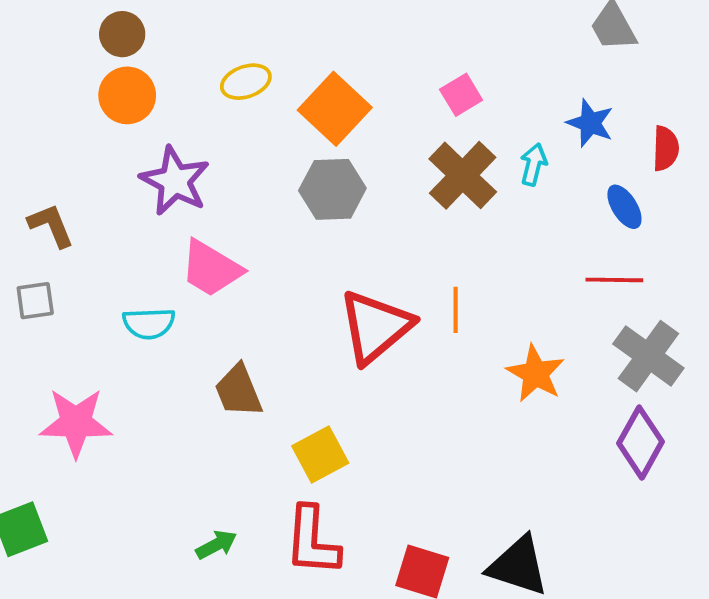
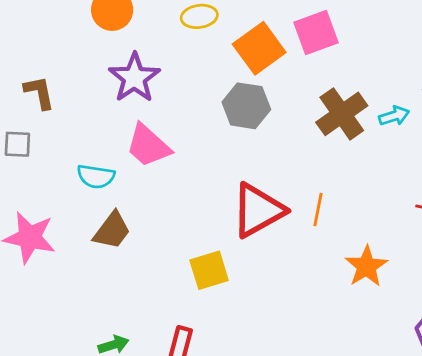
pink square: (461, 95) -> (316, 33), moved, size x1.5
cyan arrow: (533, 164) -> (394, 116), turned 48
brown trapezoid: (238, 391) -> (112, 231), moved, turned -132
yellow square: (320, 454) -> (209, 270), moved

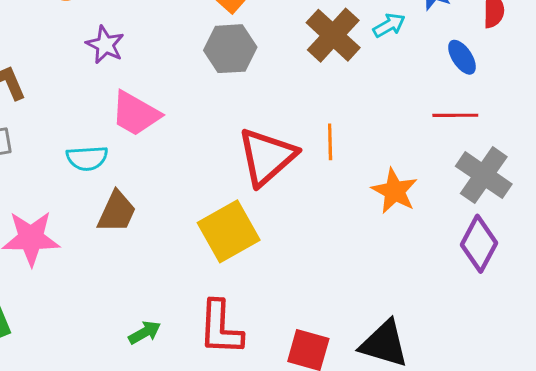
purple star: (134, 78) -> (105, 45), size x0.7
yellow square: (209, 270) -> (229, 231), size x1.4

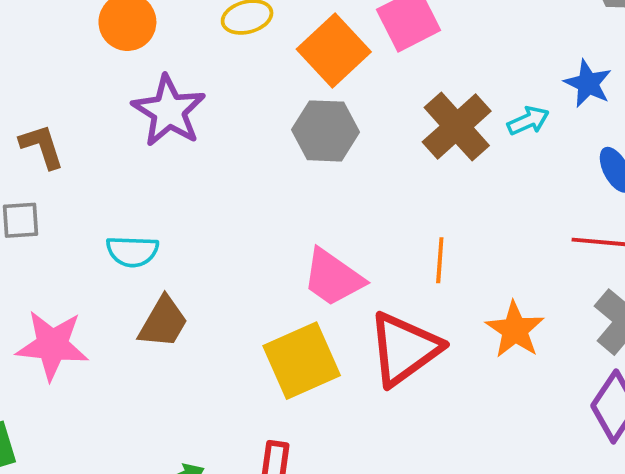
purple star: (105, 45) -> (169, 111), size x1.5
pink trapezoid: (135, 114) -> (333, 278), moved
red triangle: (267, 157) -> (404, 349), moved

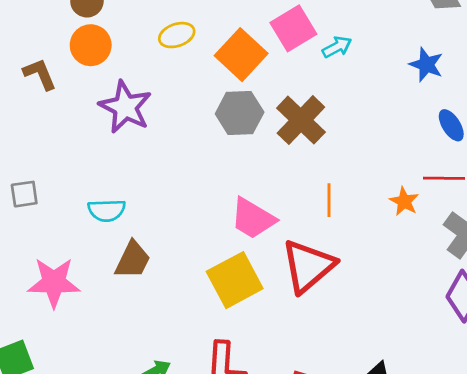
cyan arrow: (528, 121) -> (337, 47), moved
brown cross: (457, 126) -> (301, 120), moved
brown L-shape: (42, 146) -> (40, 74), moved
orange star: (515, 330) -> (404, 201), moved, size x0.7

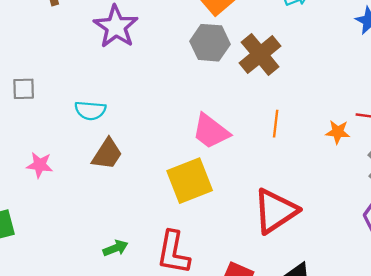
orange star: (404, 201) -> (338, 132), turned -30
red triangle: (308, 266) -> (275, 211), moved
pink star: (54, 282) -> (40, 165), size x0.6

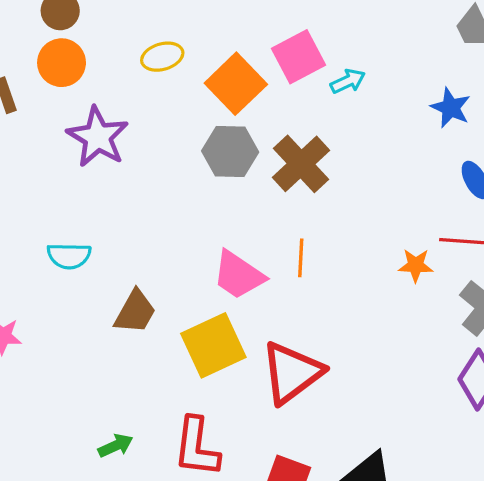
orange line: (276, 124) -> (301, 258), moved
brown trapezoid: (107, 154) -> (135, 312), moved
red triangle: (275, 211) -> (292, 373), moved

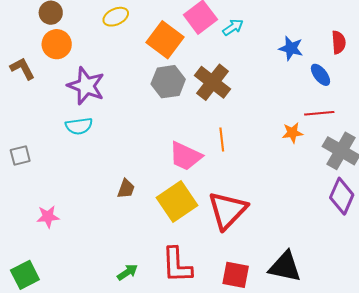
yellow ellipse: (162, 57) -> (116, 17), moved
blue star: (451, 108) -> (291, 48), moved
cyan semicircle: (69, 256) -> (79, 126), moved
brown trapezoid: (135, 312) -> (126, 189), size x0.7

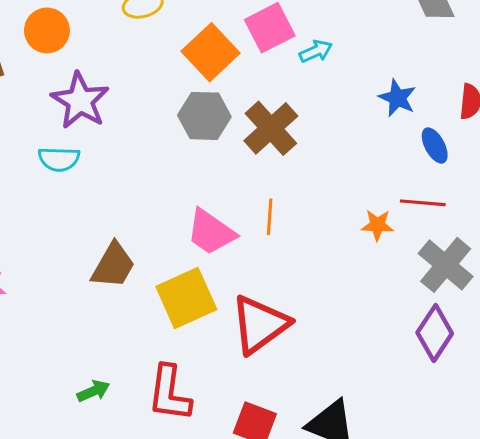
brown trapezoid: (126, 189) -> (113, 265), size x1.6

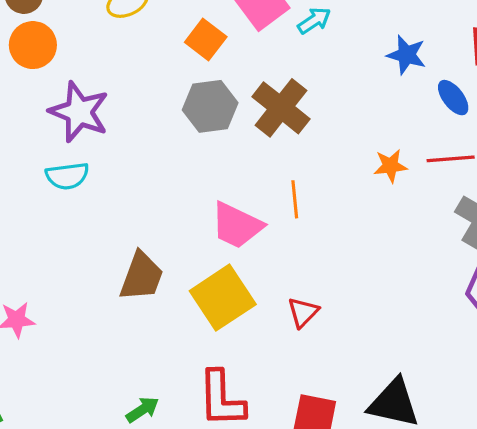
orange square: (211, 52) -> (206, 40), size x0.7
orange star: (377, 225) -> (390, 166), moved
red triangle: (260, 324) -> (303, 312), size x0.5

